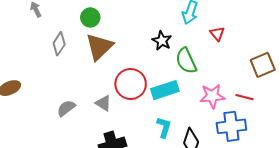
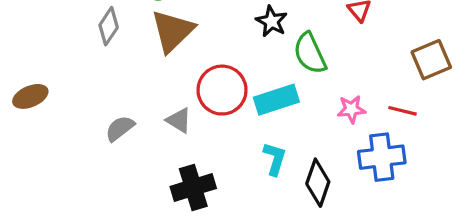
pink star: (212, 96) -> (351, 109), size x0.7

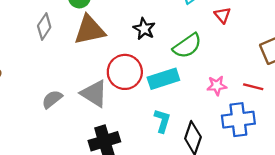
black star: (272, 21) -> (144, 29), moved
brown triangle: (173, 31) -> (90, 30), turned 32
green semicircle: (310, 53) -> (187, 46), turned -100
gray triangle: (179, 120) -> (94, 94), size x1.5

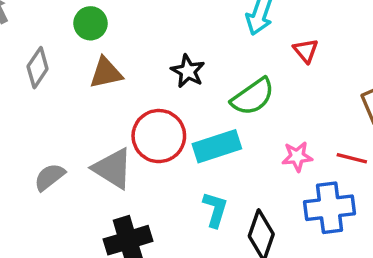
brown triangle: (90, 30) -> (106, 73), size x0.7

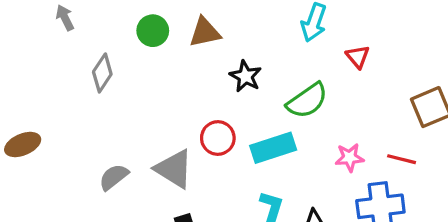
brown triangle: (106, 73) -> (205, 32), moved
red circle: (159, 136) -> (218, 138), size x0.7

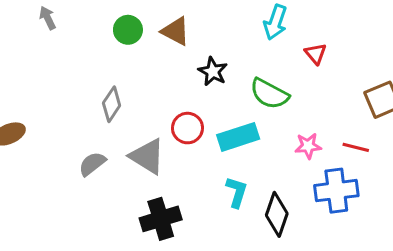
brown triangle: (205, 32) -> (176, 31), turned 40
gray diamond: (102, 73) -> (112, 104), moved
green semicircle: (307, 101) -> (269, 94), turned 63

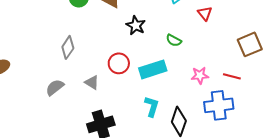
green semicircle: (269, 94) -> (174, 40), size x0.6
gray triangle: (147, 156) -> (92, 82), size x0.6

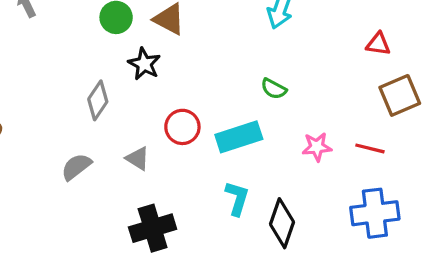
red triangle: (205, 13) -> (378, 44), moved, turned -42
black star: (136, 25) -> (144, 64), moved
blue cross: (219, 105) -> (375, 213), moved

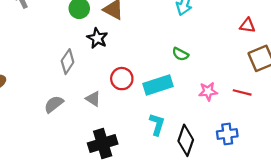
blue cross: (375, 213) -> (227, 134), moved, size x0.7

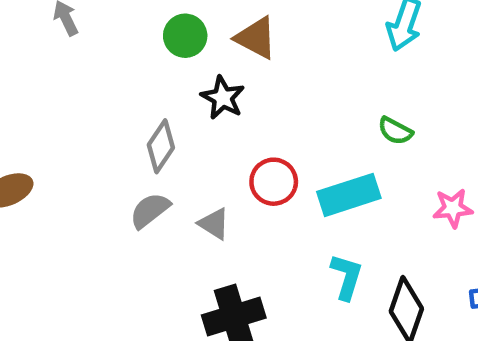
gray semicircle: (54, 104) -> (150, 210), moved

